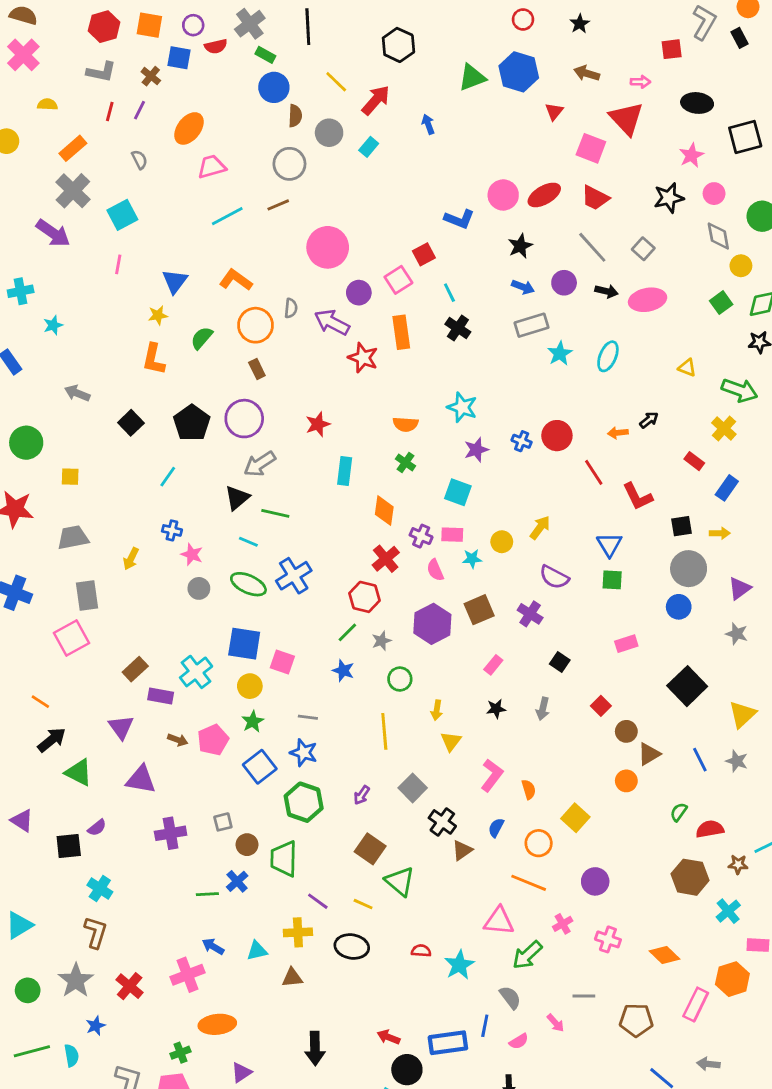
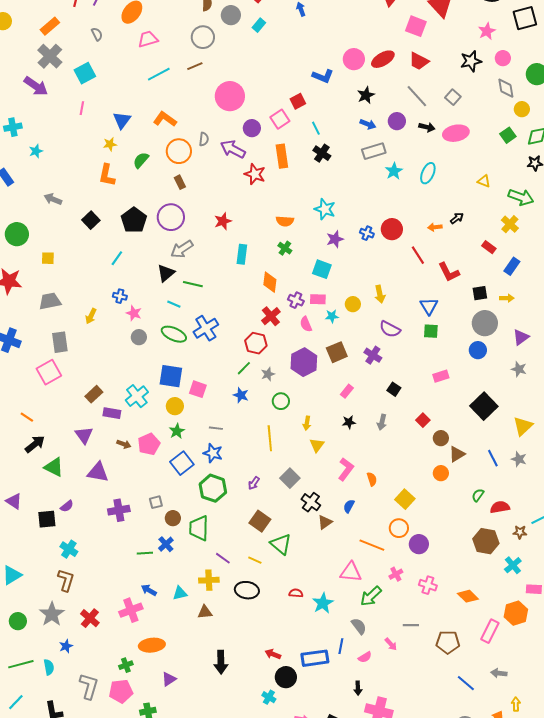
yellow arrow: (540, 528) -> (380, 294), turned 132
orange circle: (539, 843) -> (399, 528), moved

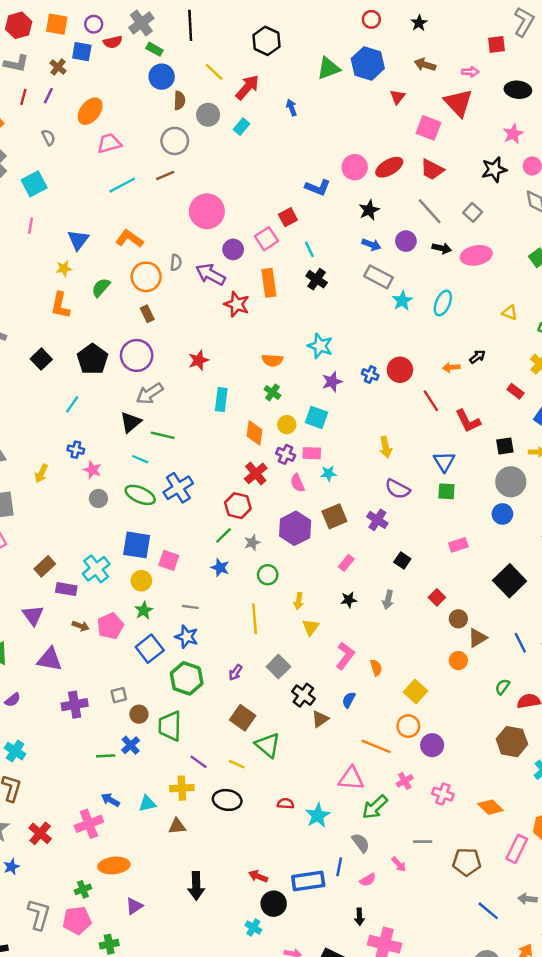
gray rectangle: (374, 151) -> (379, 277), turned 45
yellow circle: (353, 304) -> (287, 425), moved

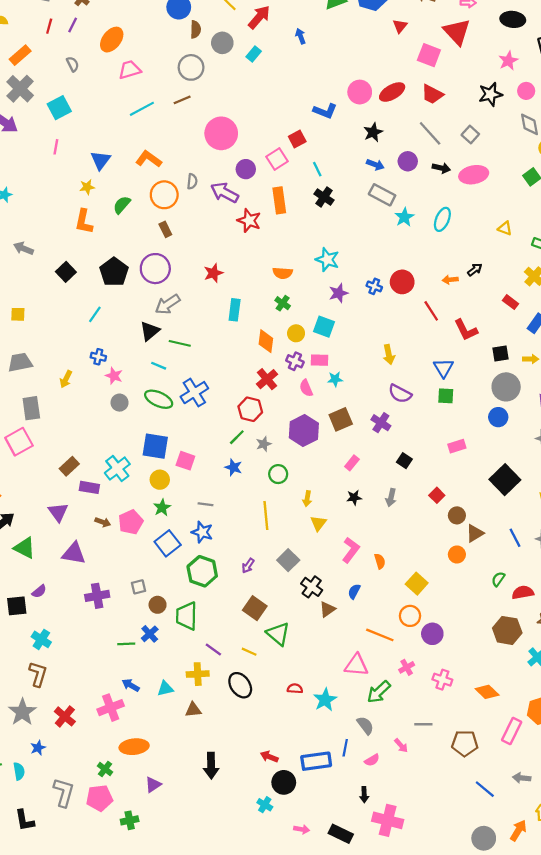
black ellipse: (227, 800) -> (240, 685), turned 45
green cross: (83, 889) -> (105, 769), turned -32

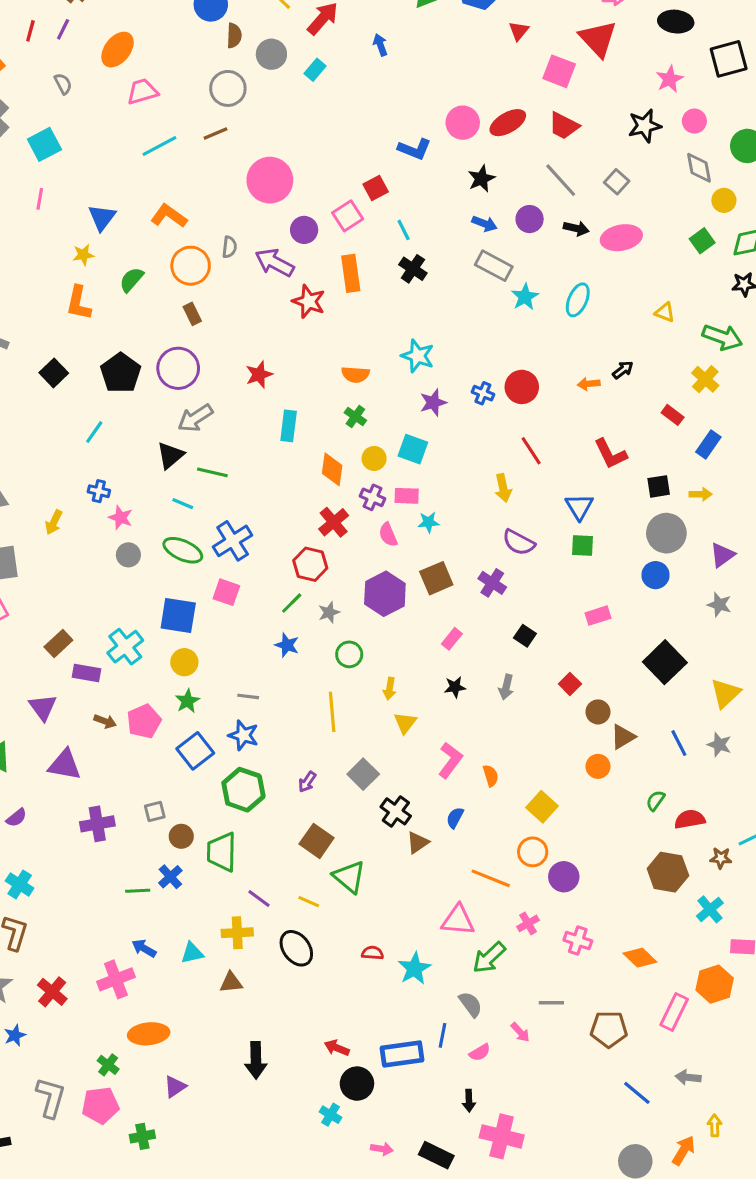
red line: (431, 311) -> (531, 451), moved
pink square: (185, 461) -> (226, 592), moved

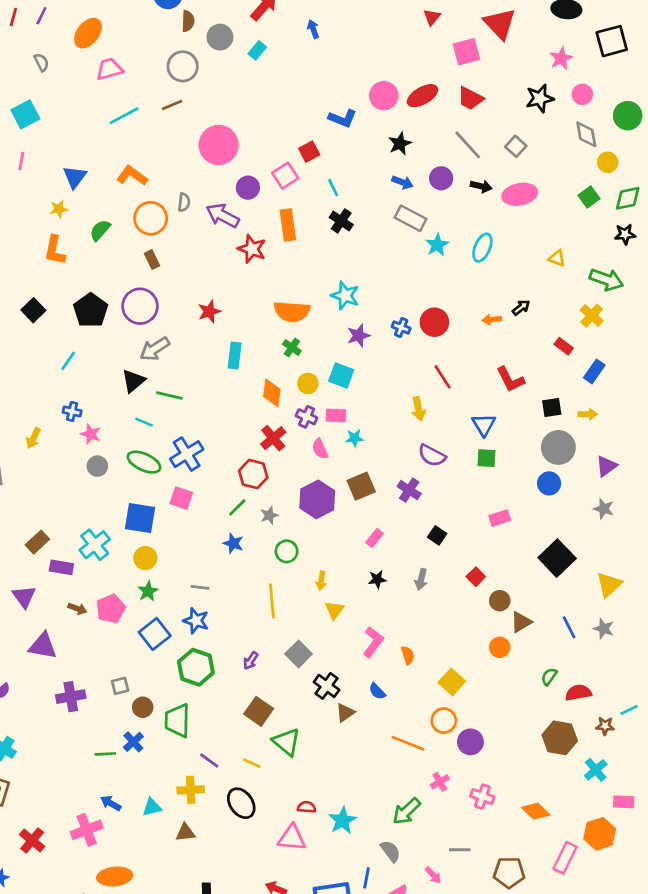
pink square: (559, 71) -> (466, 52), turned -36
orange semicircle: (355, 375) -> (292, 312), size x1.5
blue semicircle: (455, 818) -> (377, 691), turned -72
pink triangle: (458, 920) -> (292, 838), moved

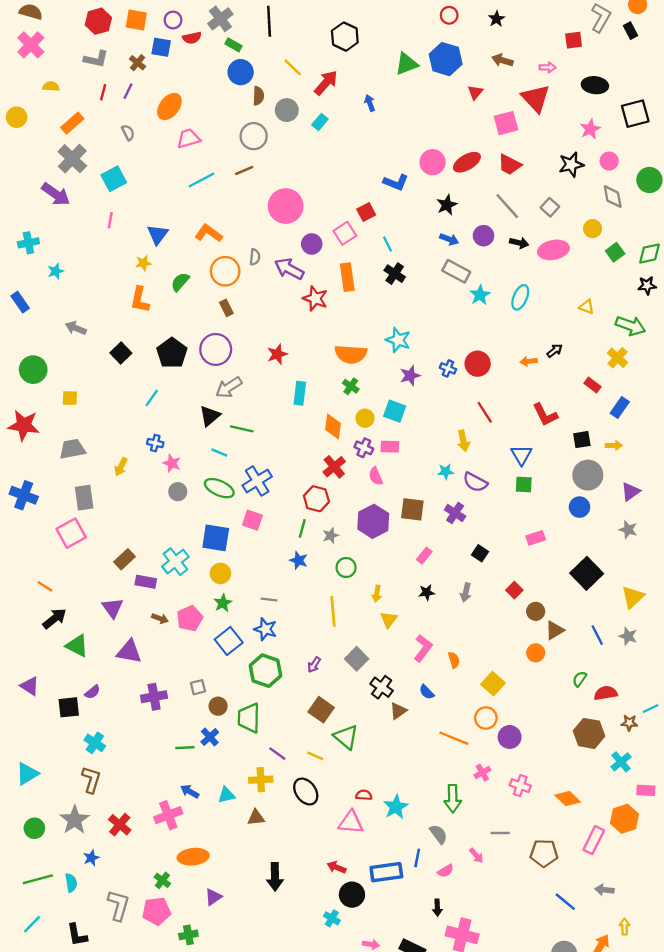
yellow circle: (608, 162) -> (593, 229), moved
cyan star: (355, 438) -> (446, 472), moved
brown square: (361, 486) -> (412, 509), turned 30
green line: (237, 507) -> (302, 528), turned -30
green arrow: (406, 811) -> (453, 799), turned -48

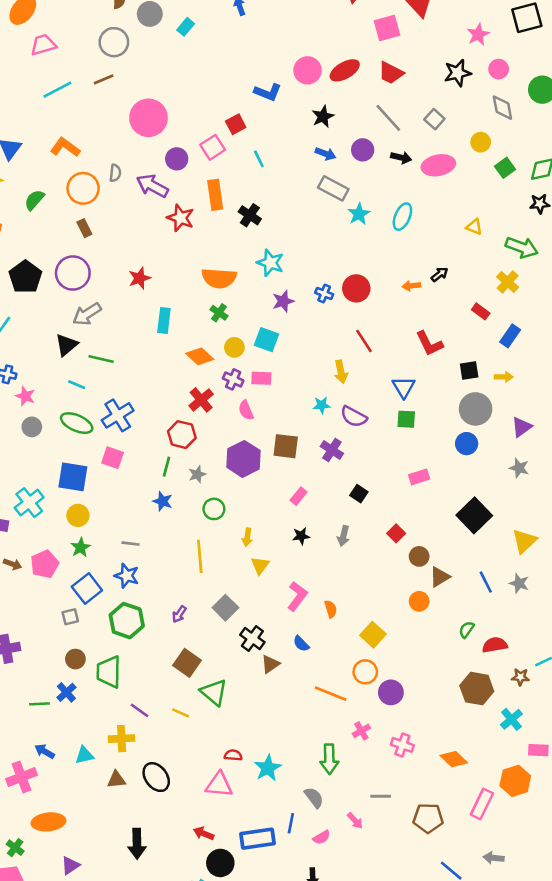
black cross: (395, 274) -> (250, 215), moved
orange diamond: (333, 426) -> (200, 356), turned -55
gray square: (198, 687) -> (70, 617), moved
black ellipse: (306, 791) -> (156, 777), moved

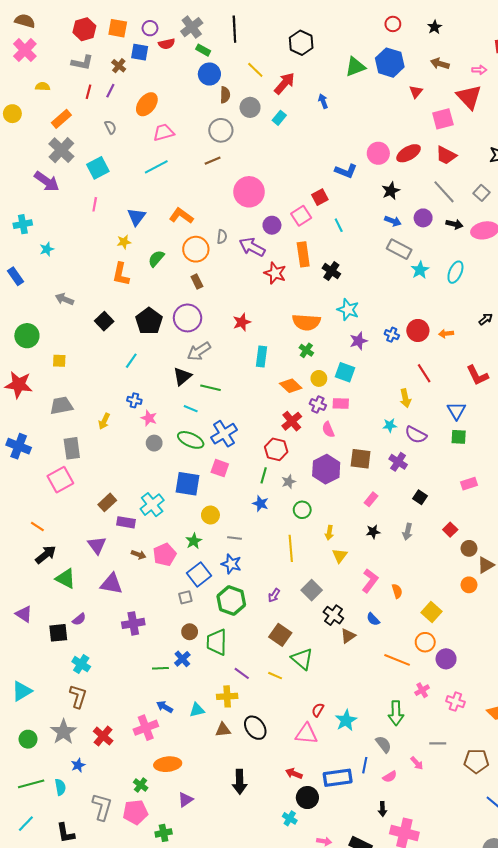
cyan line: (57, 90) -> (156, 167), moved
orange arrow: (411, 286) -> (446, 334), moved
yellow circle: (78, 515) -> (210, 515), moved
red semicircle: (233, 755) -> (318, 710), turned -64

